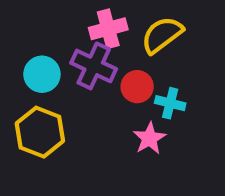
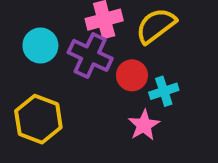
cyan circle: (42, 74) -> (40, 46), moved
cyan cross: (170, 103) -> (164, 91), turned -32

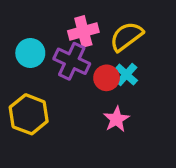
cyan cross: (164, 91) -> (126, 75), moved, turned -30

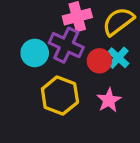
cyan circle: (30, 53) -> (35, 53), moved
yellow hexagon: (29, 114) -> (60, 96), moved

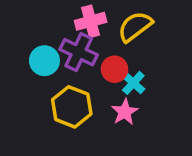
cyan cross: (118, 58) -> (133, 83), moved

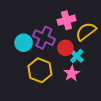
pink cross: (91, 21) -> (66, 20), moved
yellow semicircle: (135, 26) -> (86, 31), moved

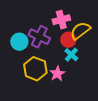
red circle: (65, 48) -> (68, 40), moved
pink star: (72, 73) -> (57, 74), moved

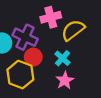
red circle: (68, 40) -> (33, 57), moved
pink star: (57, 74) -> (65, 80), moved

